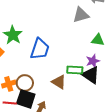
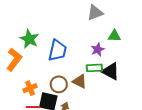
purple star: (93, 61) -> (98, 50), moved
brown circle: (25, 83) -> (59, 84), moved

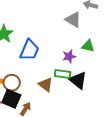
gray triangle: (95, 13) -> (73, 20), turned 42
brown circle: (59, 84) -> (12, 83), moved

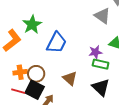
green rectangle: (63, 74) -> (101, 64), moved
black triangle: (78, 80) -> (101, 87), moved

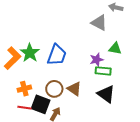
green star: (32, 25) -> (30, 53), moved
brown circle: (36, 74) -> (54, 89), moved

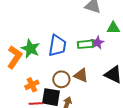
green rectangle: (103, 71) -> (85, 44), moved

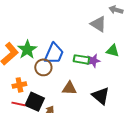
brown triangle: (81, 75) -> (69, 88), turned -35
brown circle: (61, 79) -> (43, 67), moved

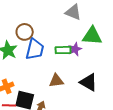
green triangle: (113, 51) -> (92, 36), size x1.5
brown circle: (43, 67) -> (25, 32), moved

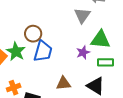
gray triangle: (73, 12) -> (82, 15), turned 42
green rectangle: (63, 50) -> (106, 62), moved

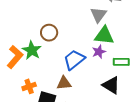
green triangle: (100, 40) -> (104, 36), moved
blue trapezoid: (43, 51) -> (74, 60), moved, turned -145
brown triangle: (63, 83) -> (64, 83), moved

